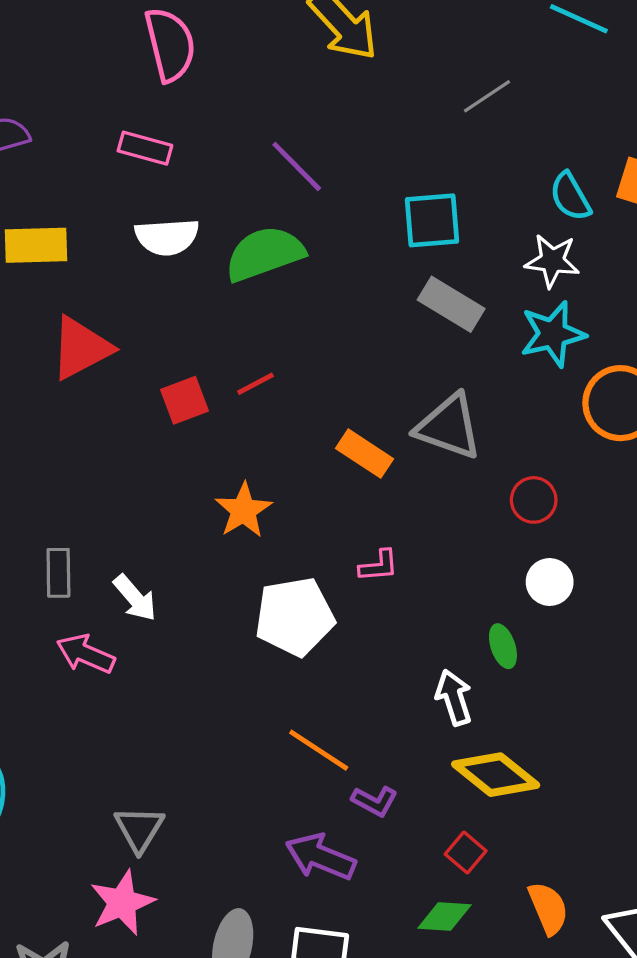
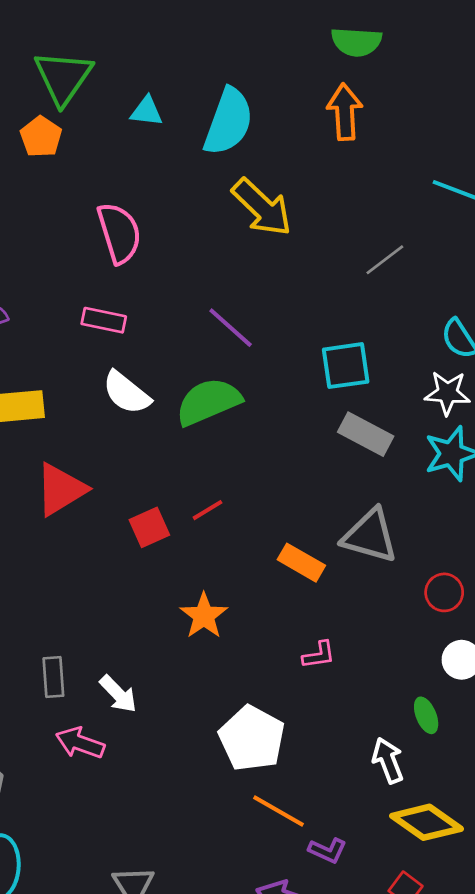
white semicircle: (167, 237) -> (126, 393), turned 46
white pentagon: (295, 617) -> (252, 738), moved, turned -30

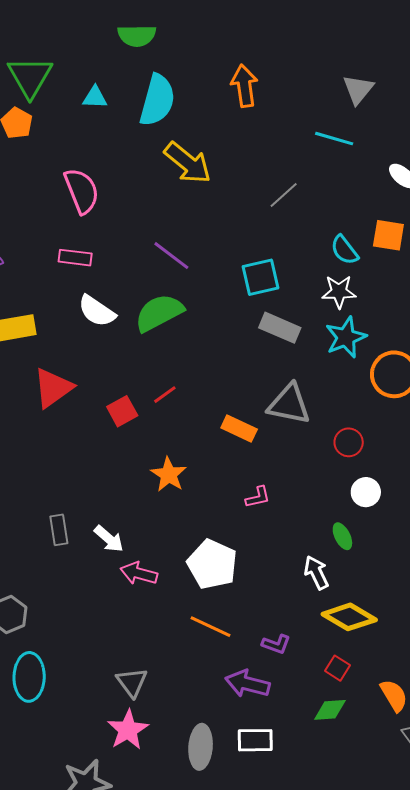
green semicircle: (356, 42) -> (137, 36), moved
pink arrow: (80, 743) -> (139, 573), moved
orange line: (278, 811) -> (211, 627), moved

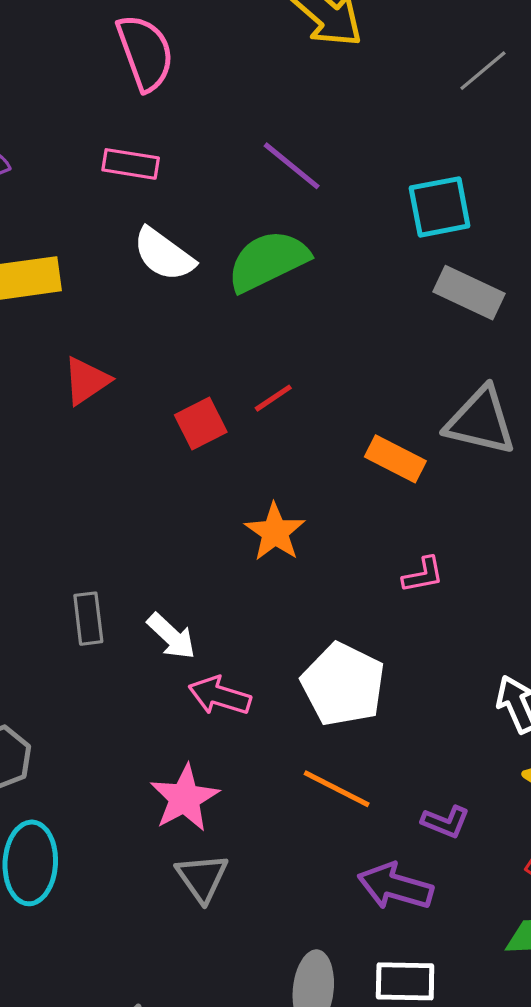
red triangle: (53, 388) -> (86, 381), size x0.7
pink star: (128, 730) -> (185, 798), moved

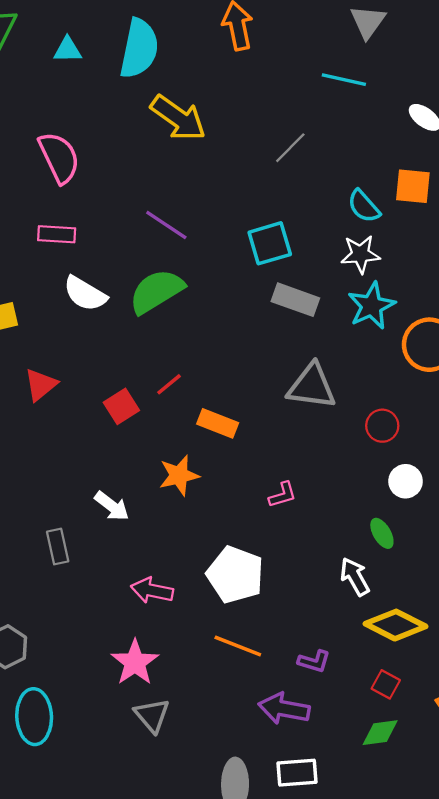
orange rectangle: (395, 459) -> (218, 423), moved
orange star: (275, 532) -> (179, 475), turned 30
white arrow: (171, 636) -> (112, 506), moved

